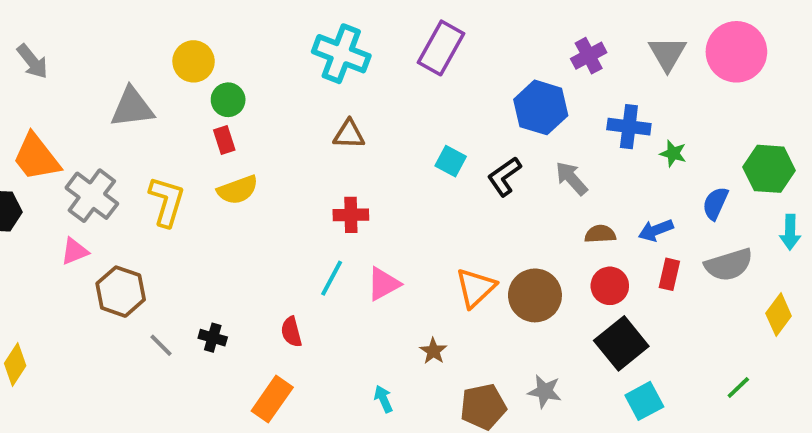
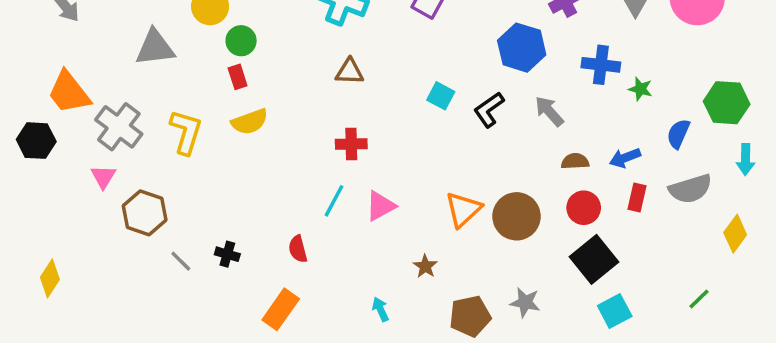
pink triangle: (75, 251) -> (103, 177), turned -36

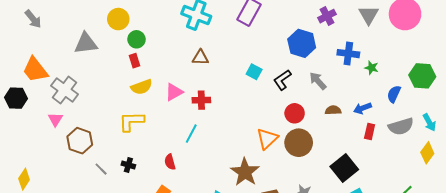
yellow L-shape: (186, 132) -> (131, 121), moved, turned -108
cyan arrow: (745, 160) -> (429, 122), moved, turned -30
pink triangle: (380, 206) -> (174, 92), moved
red circle: (584, 208) -> (295, 113), moved
brown star: (425, 266) -> (245, 172), size x2.0

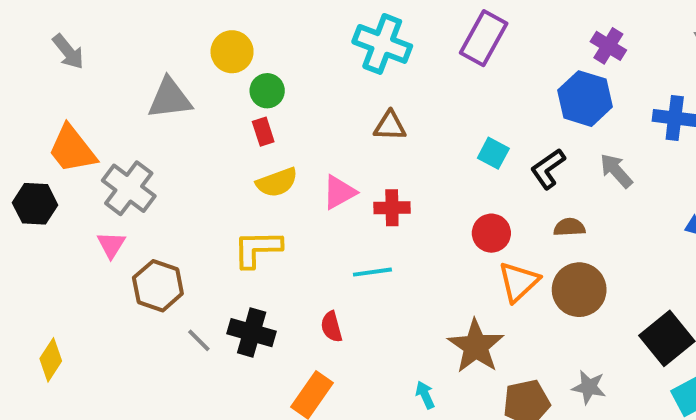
purple cross: (327, 16) -> (608, 46), moved, turned -30
brown semicircle: (333, 110) -> (569, 227), moved
red circle: (295, 113) -> (491, 233), moved
cyan line: (191, 134) -> (372, 272), turned 54
black cross: (128, 165) -> (252, 333), size x1.6

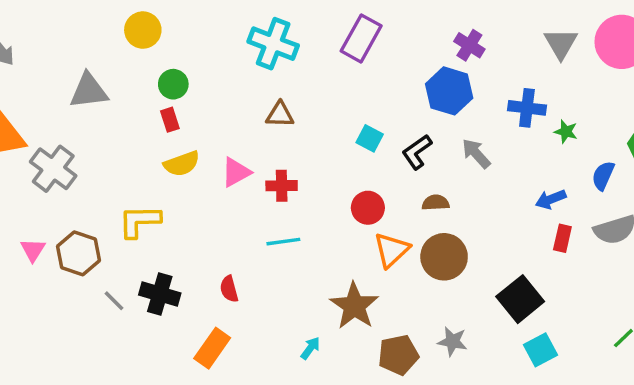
yellow circle: (232, 52) -> (143, 30), moved
pink triangle: (111, 245) -> (33, 250), moved
yellow L-shape: (257, 249) -> (139, 221), moved
cyan line: (372, 272) -> (283, 242), moved
cyan arrow: (425, 395) -> (310, 348), turned 60

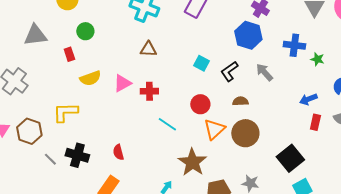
red rectangle: (170, 120) -> (69, 54), moved
cyan line: (283, 242) -> (167, 124), moved, turned 42

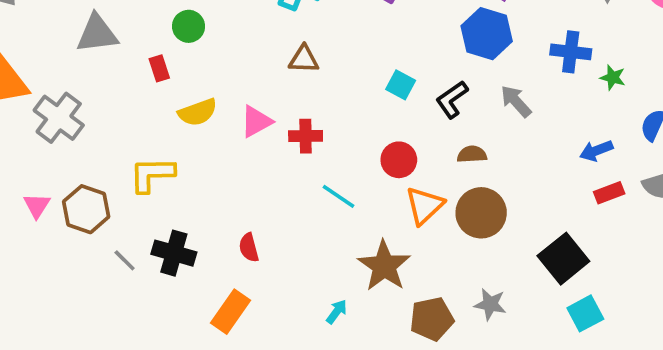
red rectangle: (315, 122) -> (609, 193), turned 56

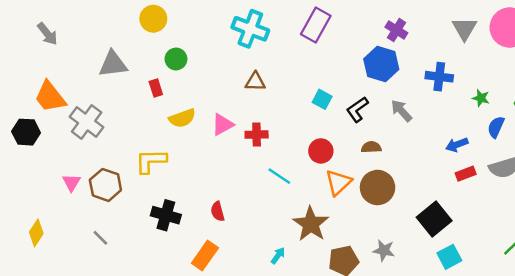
green star: (613, 78) -> (481, 98), moved
gray line: (125, 260) -> (100, 238), moved

